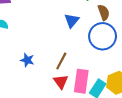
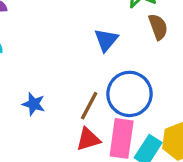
blue circle: (103, 36) -> (129, 94), moved
red triangle: (61, 82) -> (88, 139), turned 49

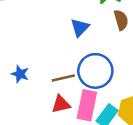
brown line: (89, 106) -> (63, 78), turned 45

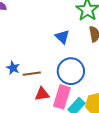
blue triangle: (80, 28) -> (62, 37), turned -35
brown line: (63, 78) -> (32, 74), moved

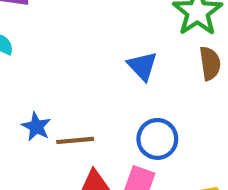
blue circle: (71, 71) -> (157, 139), size x0.7

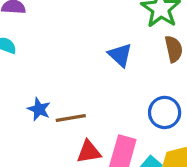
blue circle: (157, 139) -> (165, 112), moved

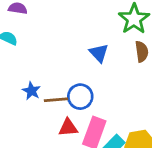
blue circle: (165, 112) -> (80, 97), moved

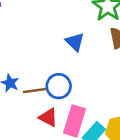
red triangle: (68, 127) -> (48, 117), turned 36

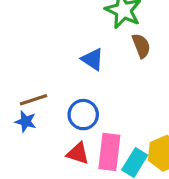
brown line: (35, 91) -> (33, 100), moved

